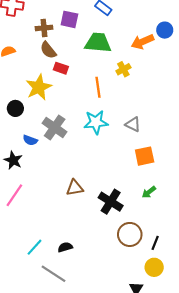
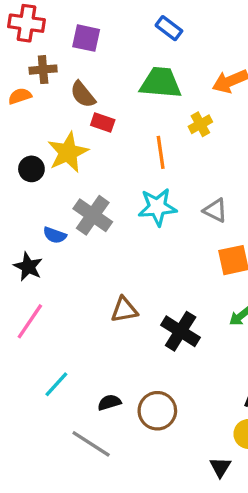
purple square: (69, 19) -> (86, 38), moved
brown cross: (44, 28) -> (43, 70), moved
black circle: (15, 108) -> (31, 169), moved
brown circle: (130, 234) -> (157, 411), moved
cyan line: (34, 247) -> (56, 384), moved

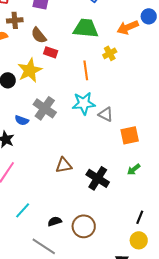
gray triangle: (215, 210) -> (106, 114), moved

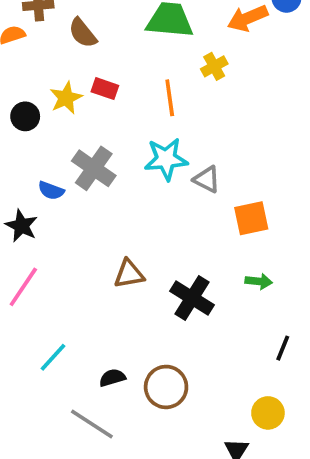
red rectangle: (51, 52) -> (105, 89), moved
yellow star: (30, 70) -> (66, 98), size x0.7
green arrow: (134, 169) -> (259, 281), turned -136
black line: (140, 217) -> (283, 348), moved

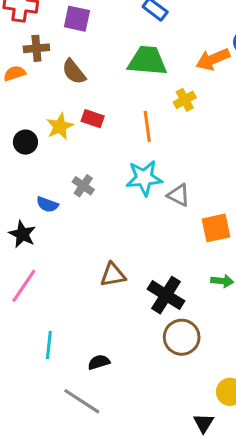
gray cross: (94, 168) -> (83, 186), size x0.6
cyan line: (53, 357) -> (49, 345), turned -36
brown circle: (166, 387) -> (182, 337), moved

